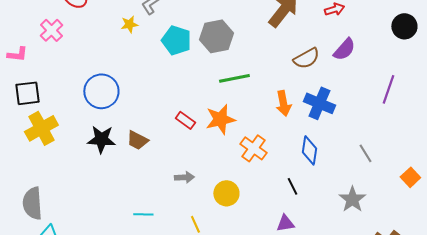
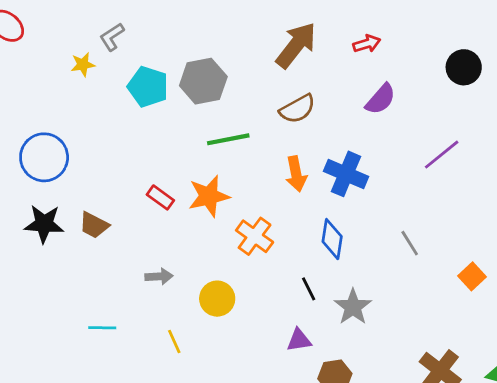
brown semicircle: (306, 58) -> (298, 109), moved
purple line: (388, 89) -> (442, 155), turned 32
gray star: (352, 199) -> (353, 307), moved

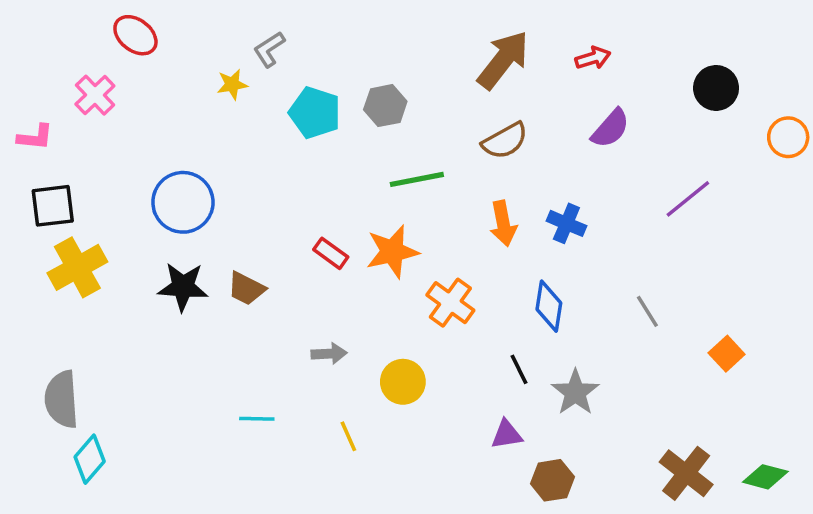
gray hexagon: (203, 81) -> (385, 106), size x0.7
blue cross: (346, 174) -> (566, 223), size x0.7

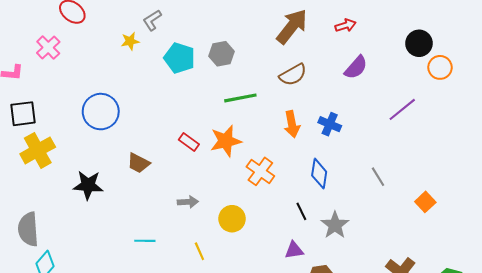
orange circle: (788, 137) -> (440, 67), moved
black star: (183, 287) -> (88, 185), moved

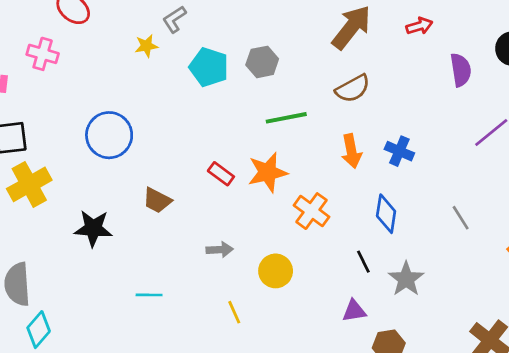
pink cross: (48, 47) -> (43, 54), turned -30
purple semicircle: (356, 67) -> (461, 70), moved, turned -50
cyan line: (145, 241) -> (149, 295), moved

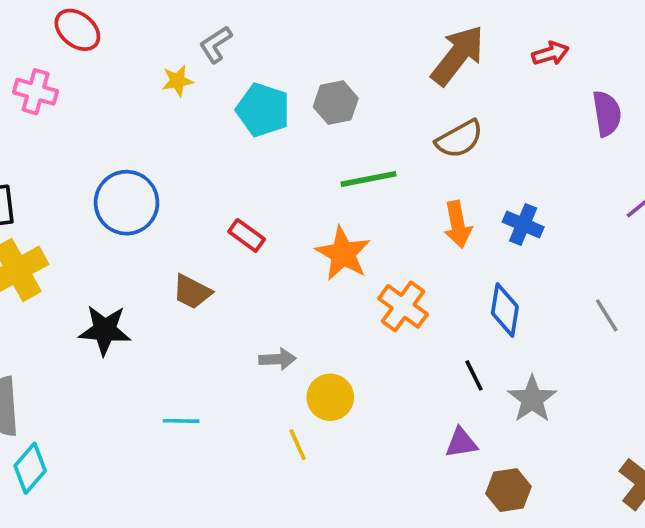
orange star: (268, 172) -> (343, 254), turned -30
red rectangle: (221, 174) -> (247, 235), moved
yellow circle: (276, 271) -> (330, 397), moved

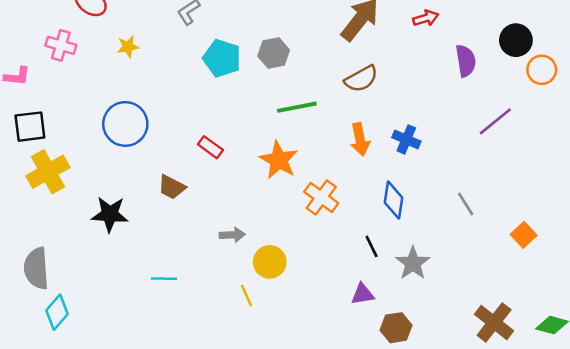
yellow star: (177, 81) -> (128, 47), moved

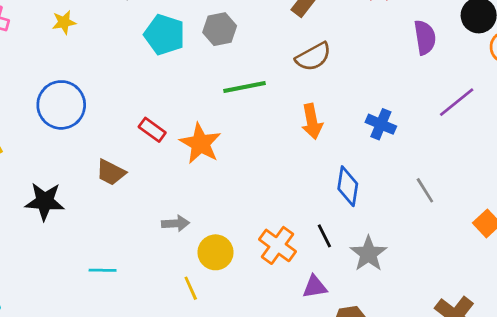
blue cross: (406, 139) -> (381, 124), moved
orange star: (279, 160) -> (200, 143), moved
orange cross: (321, 197) -> (277, 245), moved

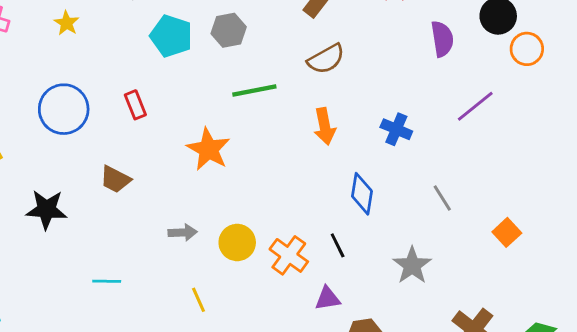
yellow star: (64, 22) -> (67, 23), turned -30
red rectangle: (152, 130) -> (135, 105), moved, turned 32
yellow circle: (216, 252) -> (237, 242), moved
gray star: (368, 254) -> (412, 265), moved

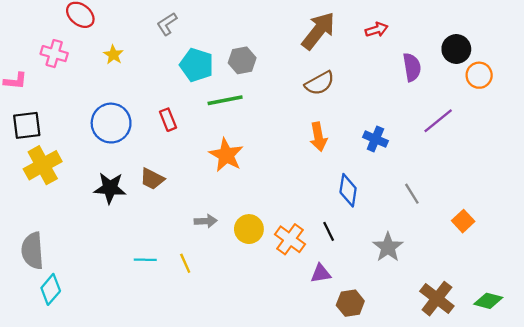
green line: (254, 90) -> (225, 100), moved
black star: (46, 210) -> (110, 188), moved
yellow line: (198, 300) -> (185, 263), moved

